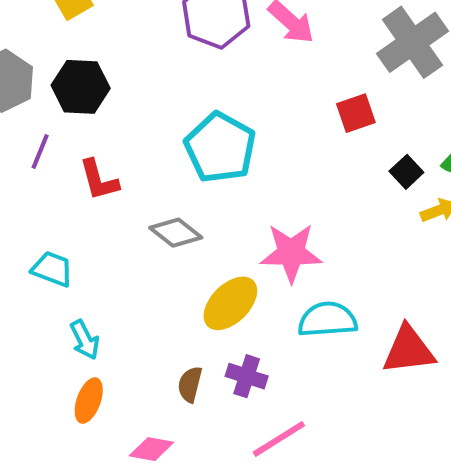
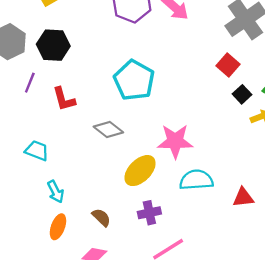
red square: (356, 113) -> (228, 65), moved, turned -30
red triangle: (408, 350) -> (243, 197), size x0.7
purple cross: (247, 376) -> (149, 213), turned -30
brown semicircle: (190, 384) -> (101, 217), moved, turned 120

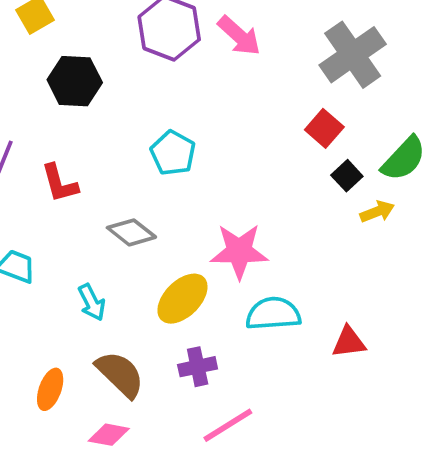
black hexagon: (53, 45) -> (75, 81), moved
cyan pentagon: (134, 80) -> (173, 153), size x0.7
cyan arrow: (56, 192) -> (92, 302), moved
brown semicircle: (101, 217) -> (120, 374), size x1.6

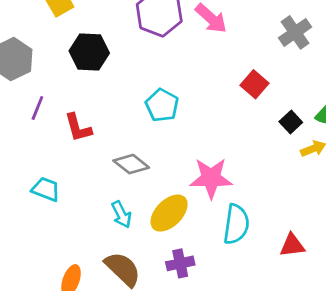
gray cross: (353, 55) -> (295, 32), size x0.7
red square: (324, 128) -> (254, 84), moved
cyan arrow: (92, 302) -> (121, 214), moved
cyan semicircle: (273, 314) -> (236, 224), turned 102

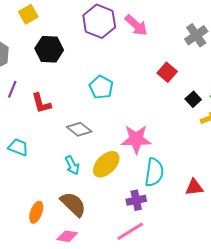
purple cross: (180, 263) -> (136, 200), moved

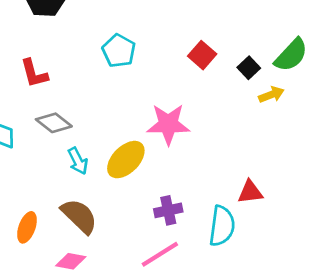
red square: (167, 72) -> (202, 55), moved
gray diamond: (79, 129) -> (54, 123), moved
cyan semicircle: (154, 172) -> (222, 226), moved

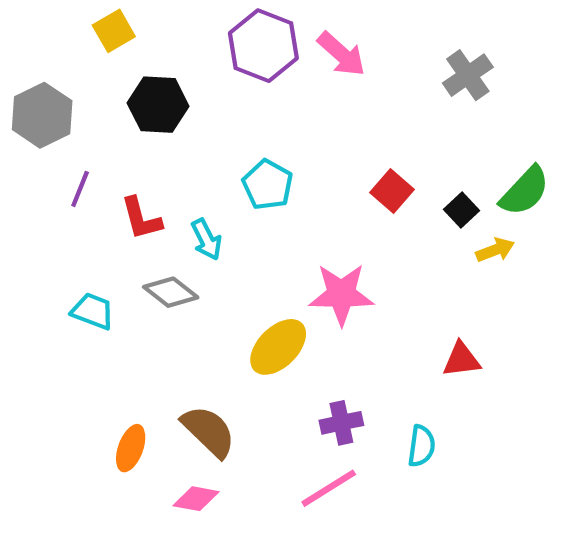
cyan arrow: (78, 161) -> (207, 239), moved
red triangle: (250, 192) -> (461, 360), moved
cyan semicircle: (222, 226) -> (421, 446), size x0.7

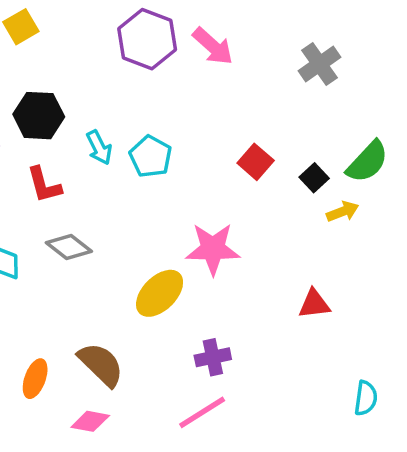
black hexagon: (158, 105) -> (39, 116), moved
cyan arrow: (207, 239) -> (99, 148), moved
cyan semicircle: (421, 446) -> (366, 398), moved

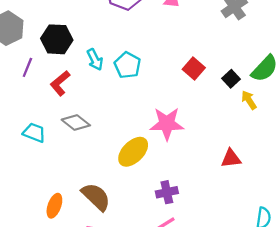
red L-shape: (44, 185) -> (60, 83), turned 65
yellow arrow: (343, 212) -> (249, 100), turned -102

